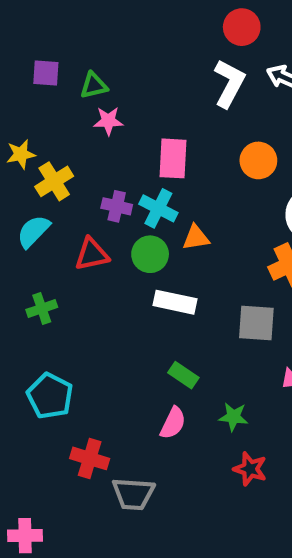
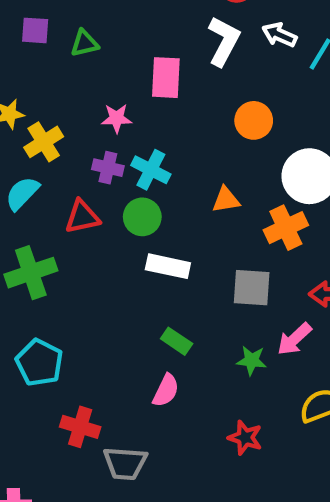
pink star: (108, 121) -> (117, 118), moved
pink rectangle: (173, 158) -> (166, 78), moved
orange triangle: (196, 238) -> (226, 200), moved
green cross: (42, 308) -> (31, 273), size x1.6
green star: (233, 417) -> (252, 360), moved

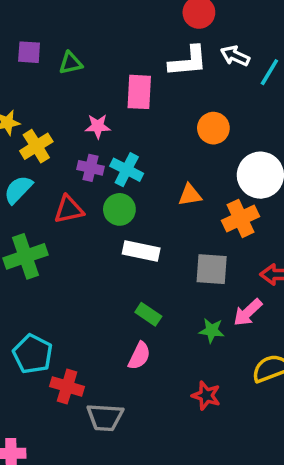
white L-shape: (224, 41) -> (188, 61), turned 57
cyan pentagon: (39, 363) -> (33, 354), moved

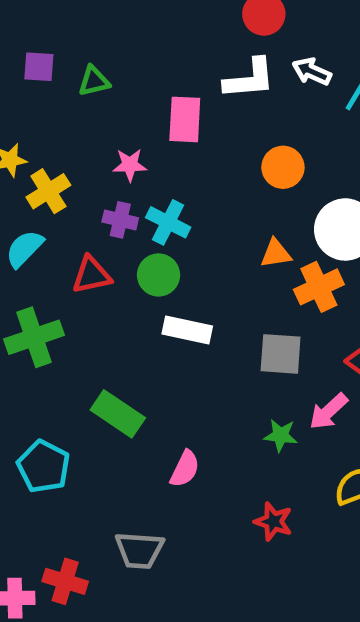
orange triangle: (190, 195) -> (276, 253), moved
green rectangle: (148, 314) -> (118, 414), moved, size x1.5
red cross: (67, 387) -> (65, 581), moved

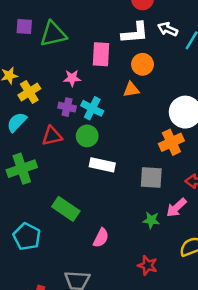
green triangle: (94, 81) -> (53, 34), size x1.6
orange circle: (283, 167) -> (142, 64), moved
orange triangle: (276, 253) -> (131, 89), moved

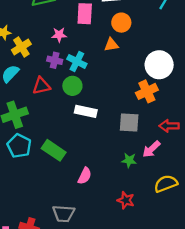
cyan pentagon: (27, 237) -> (19, 146), moved

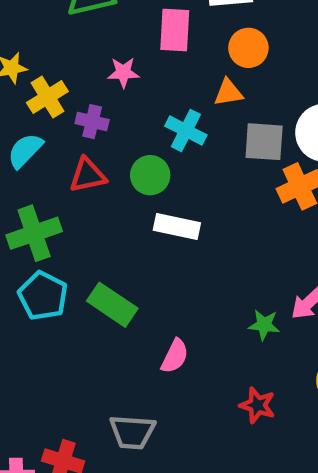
purple cross: (55, 60) -> (92, 122), moved
cyan cross: (77, 61) -> (186, 130), moved
gray square: (129, 123) -> (264, 142), moved

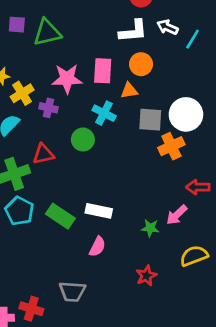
pink rectangle: (175, 30) -> (103, 71), moved
pink star: (123, 72) -> (67, 79), size x1.6
red triangle: (88, 175) -> (43, 154), moved
white rectangle: (177, 227) -> (99, 211), moved
red star: (257, 405) -> (146, 276), turned 30

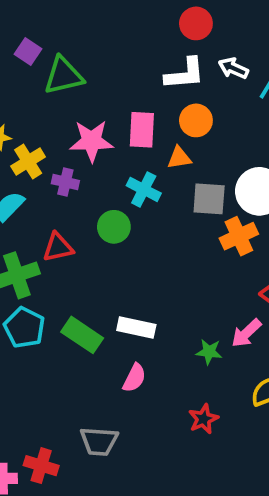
purple square: (17, 25) -> (28, 51), moved, turned 30

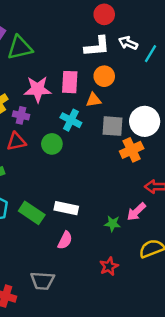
red triangle: (58, 247) -> (16, 142), moved

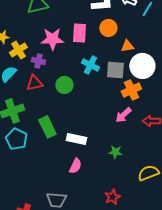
orange triangle: (94, 100) -> (127, 46), moved
cyan cross: (71, 120) -> (90, 65), moved
pink arrow: (136, 212) -> (123, 115), moved
green rectangle: (32, 213) -> (47, 127), moved, turned 30
red star: (109, 266) -> (112, 197), moved

